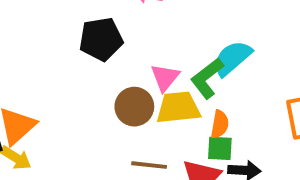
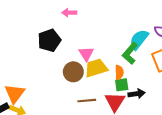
cyan semicircle: (232, 58) -> (139, 39), moved
green L-shape: (207, 78) -> (130, 53), moved

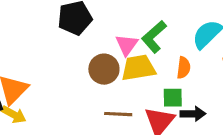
green L-shape: (130, 53) -> (154, 37), moved
orange semicircle: (119, 72) -> (184, 68), moved

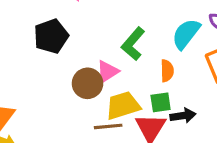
pink triangle: (127, 45) -> (107, 72), moved, turned 30
yellow trapezoid: (138, 68) -> (123, 105), moved

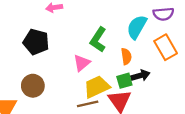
black pentagon: (51, 36) -> (36, 42), turned -30
brown circle: (88, 83) -> (33, 86), moved
black arrow: (183, 116) -> (140, 76), moved

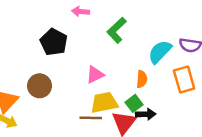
green L-shape: (98, 40) -> (117, 30), moved
black arrow: (140, 76) -> (146, 114), moved
green square: (124, 81) -> (134, 103), turned -35

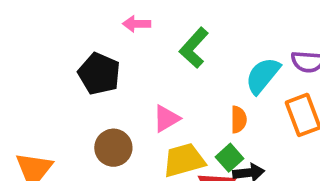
brown circle: (40, 86) -> (113, 148), moved

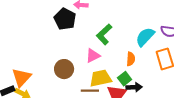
green L-shape: (194, 48) -> (104, 34), moved
black pentagon: (99, 74) -> (65, 19), moved

